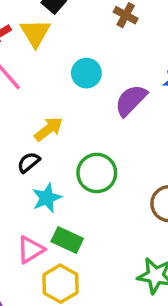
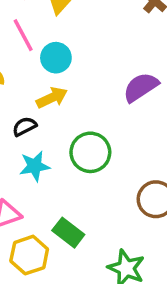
cyan circle: (86, 73) -> (56, 58), moved
green rectangle: (67, 240) -> (68, 233), moved

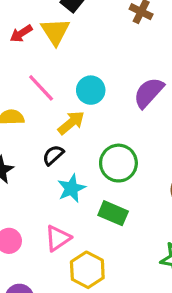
pink line: (23, 35) -> (41, 88), moved
cyan circle: (56, 58) -> (91, 90), moved
green rectangle: (68, 233) -> (113, 213), moved

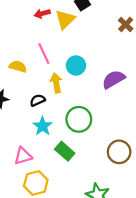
yellow arrow: (71, 123) -> (56, 83), turned -78
cyan star: (71, 188) -> (43, 126), turned -30

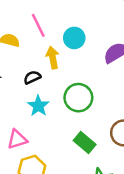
green rectangle: (65, 151) -> (85, 143), moved

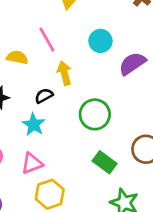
cyan circle: (74, 38) -> (100, 41), moved
cyan star: (38, 106) -> (34, 124), moved

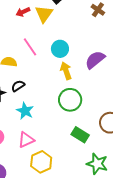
cyan circle: (100, 41) -> (60, 49), moved
yellow arrow: (64, 73) -> (66, 71), moved
black semicircle: (44, 96) -> (18, 86), moved

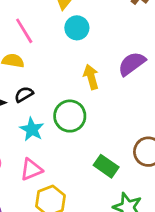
pink line: (30, 47) -> (24, 31), moved
cyan circle: (60, 49) -> (77, 28), moved
green circle: (70, 100) -> (70, 116), moved

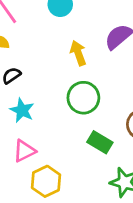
green circle: (70, 116) -> (83, 98), moved

